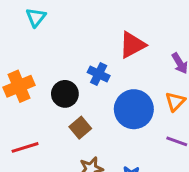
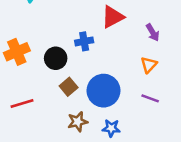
blue cross: (99, 74) -> (84, 41), turned -36
blue circle: (134, 109) -> (104, 91), moved

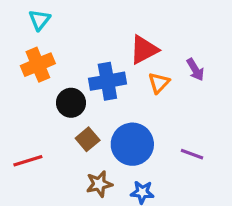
blue cross: (84, 41) -> (107, 81), size x1.5
orange cross: (17, 52) -> (38, 65), moved
orange triangle: (149, 65) -> (159, 83), moved

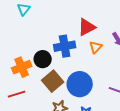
orange cross: (38, 65) -> (22, 67), moved
brown square: (88, 139) -> (53, 81), size x1.5

